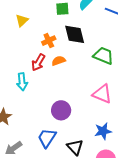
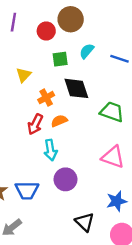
yellow triangle: (22, 20) -> (24, 75), moved
cyan arrow: (22, 82) -> (50, 150), moved
blue trapezoid: (47, 138) -> (27, 190), moved, turned -120

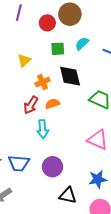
purple circle: (65, 179) -> (52, 167), moved
black triangle: (85, 222) -> (68, 195), turned -36

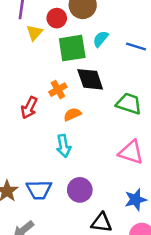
green square: (58, 49) -> (72, 48), size x1.6
yellow triangle: (24, 60) -> (34, 33), moved
red arrow: (31, 105) -> (29, 108), moved

